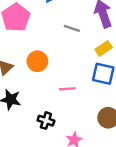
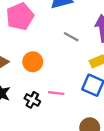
black cross: (46, 121) -> (32, 100), moved

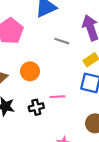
black cross: (32, 100) -> (36, 107), turned -32

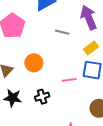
pink line: (57, 97) -> (69, 80), moved

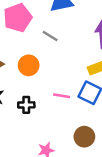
gray line: (62, 32) -> (50, 36), moved

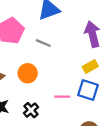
black cross: (26, 105) -> (31, 110), turned -32

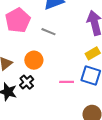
black cross: (31, 110) -> (27, 82), moved

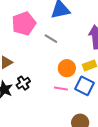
orange circle: (34, 60) -> (67, 68), moved

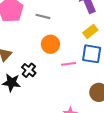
orange circle: (67, 68) -> (50, 44), moved

